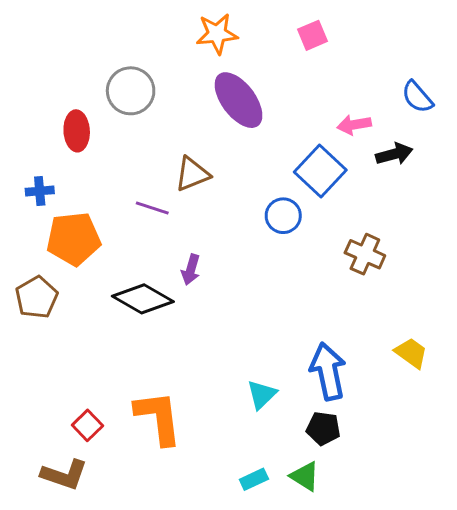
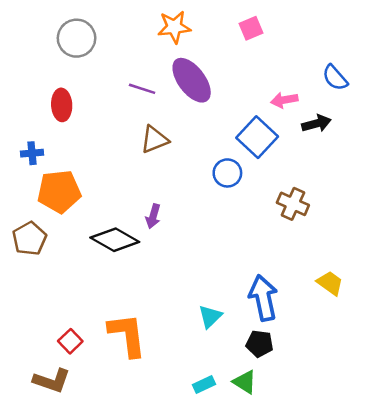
gray circle: (131, 91) -> (77, 38), moved
purple line: (152, 208) -> (142, 89), moved

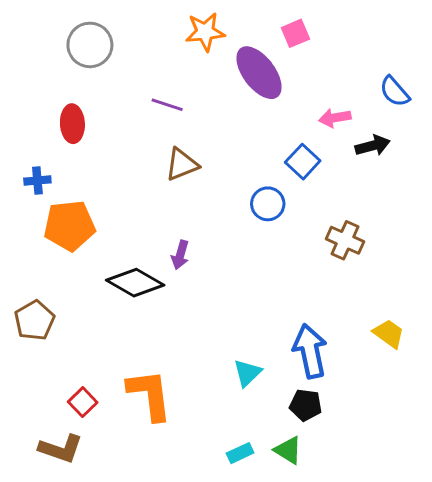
purple ellipse: (192, 80) -> (259, 73), moved
blue square: (257, 137) -> (303, 162), size x0.7
brown pentagon: (30, 239) -> (35, 320), moved

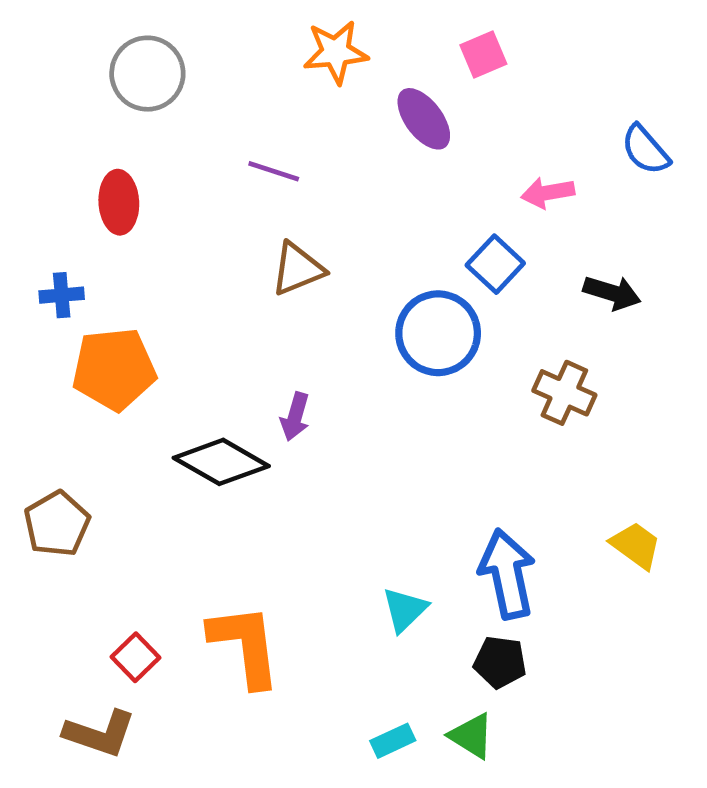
purple ellipse: (259, 73) -> (424, 119), size x0.7
black arrow: (373, 146) -> (612, 293), moved, turned 32
blue circle: (268, 204) -> (438, 333), size x1.5

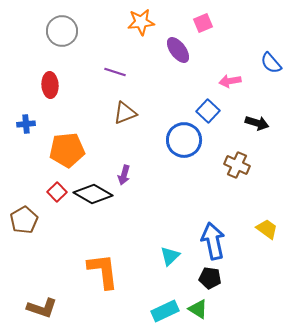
orange pentagon: (114, 369) -> (67, 150), moved
red square: (135, 657) -> (57, 192), moved
cyan rectangle: (393, 741) -> (165, 311), size x1.5

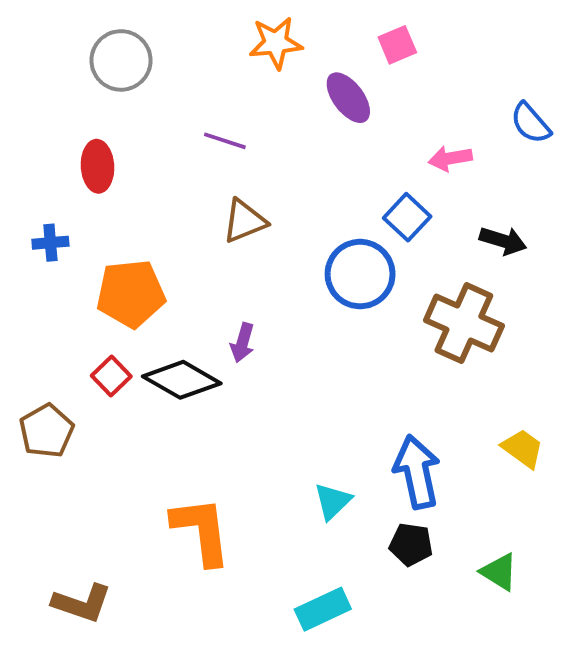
brown cross: (237, 165) -> (464, 323), size x1.5
green triangle: (198, 309) -> (499, 572), moved

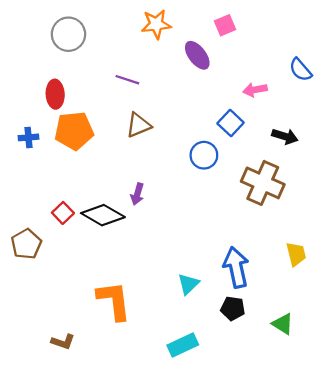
blue circle: (360, 274) -> (204, 155), size x0.7
orange pentagon: (131, 294) -> (74, 131), moved
yellow trapezoid: (523, 448) -> (296, 254), turned 40
brown L-shape: (82, 603) -> (63, 342), moved, size x0.7

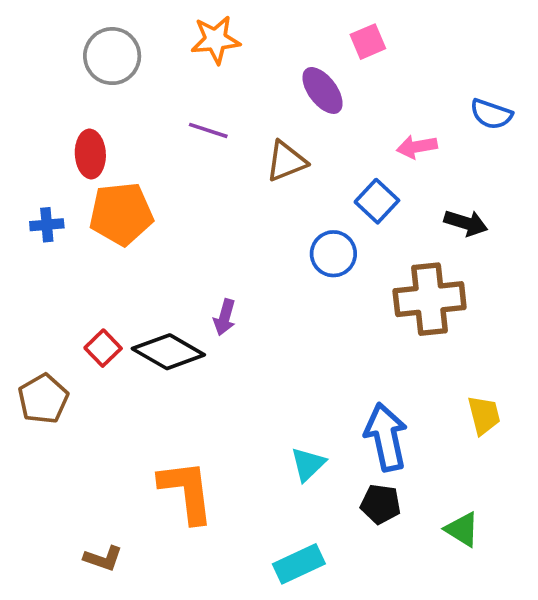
orange star: (156, 24) -> (215, 40), moved
blue semicircle: (300, 70) -> (491, 114), turned -30
brown triangle: (138, 125) -> (286, 161), moved
brown cross: (263, 183) -> (430, 299), turned -30

